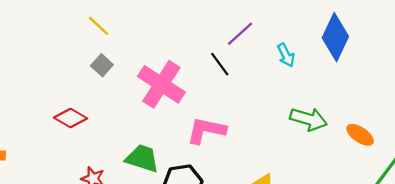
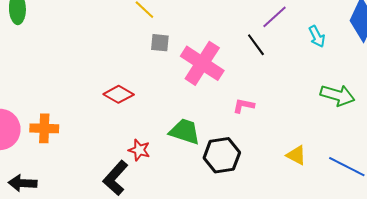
gray square: (102, 65) -> (160, 43), moved, turned -36
pink L-shape: (206, 130) -> (244, 106), size x0.6

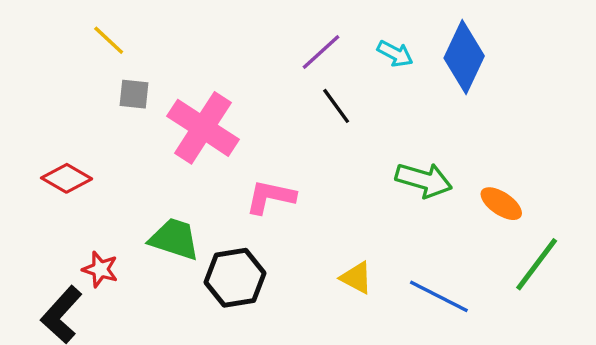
cyan arrow: (317, 36) -> (395, 54), moved, turned -35
black line: (256, 45) -> (336, 106), moved
pink L-shape: (244, 106) -> (270, 197), size x1.4

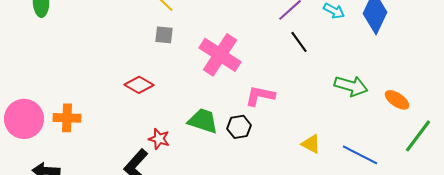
gray square: (134, 94) -> (164, 35), moved
black hexagon: (235, 278) -> (239, 127), moved, size x0.7

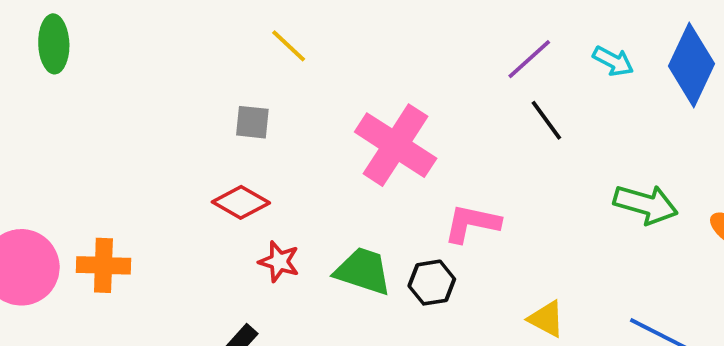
gray square: (164, 35) -> (252, 122), moved
red star: (159, 139) -> (279, 262), moved
yellow triangle: (311, 144) -> (546, 319), moved

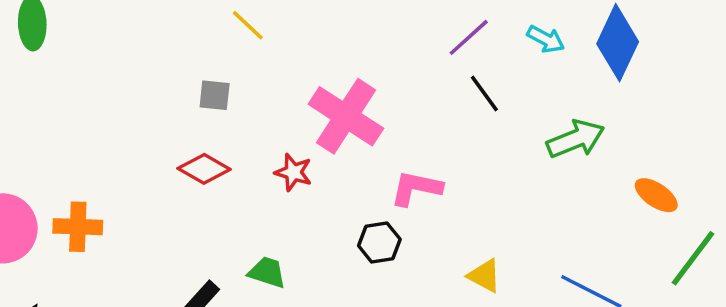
green arrow: (646, 204) -> (576, 139), moved, turned -38
red star: (279, 262) -> (293, 172), moved
green trapezoid: (363, 271) -> (267, 272), moved, size x0.7

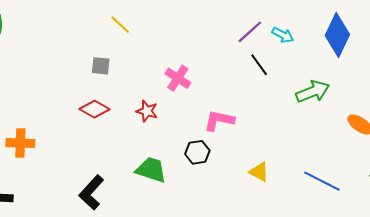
cyan arrow: (546, 39) -> (283, 35), moved
pink cross: (346, 116) -> (178, 78), size x0.6
green trapezoid: (267, 272) -> (151, 170), moved, size x1.4

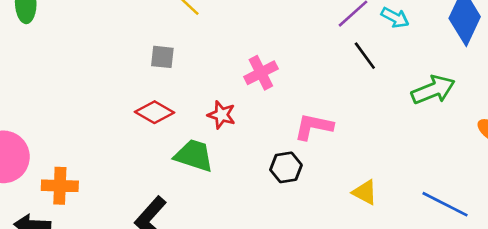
pink cross: (178, 78) -> (261, 73), turned 30
orange cross: (20, 143) -> (60, 186), moved
green trapezoid: (151, 170) -> (194, 156), moved

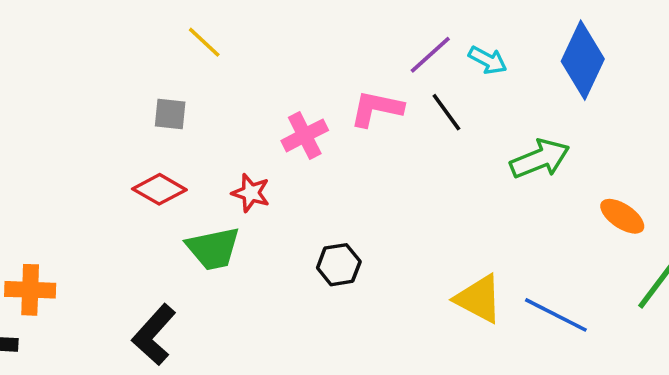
pink L-shape: (314, 127) -> (376, 109), moved
green trapezoid: (194, 156) -> (213, 249), turned 150
yellow triangle: (365, 192) -> (479, 299), moved, size x1.4

